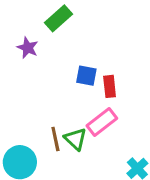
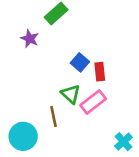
blue square: (86, 76) -> (80, 62), turned 30
green triangle: (76, 139) -> (71, 94), moved

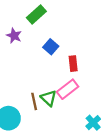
blue square: (80, 62) -> (51, 47), moved
green triangle: (71, 94) -> (49, 98), moved

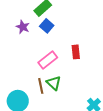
blue square: (51, 47) -> (47, 26), moved
pink rectangle: (68, 89) -> (48, 60), moved

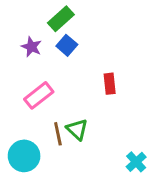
pink rectangle: (48, 60) -> (39, 95), moved

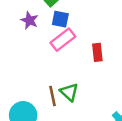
blue square: (67, 45) -> (60, 19), turned -30
pink rectangle: (39, 95) -> (63, 40), moved

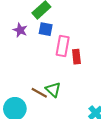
pink rectangle: (63, 40) -> (63, 46), moved, turned -42
brown line: (53, 96) -> (39, 93), turned -49

